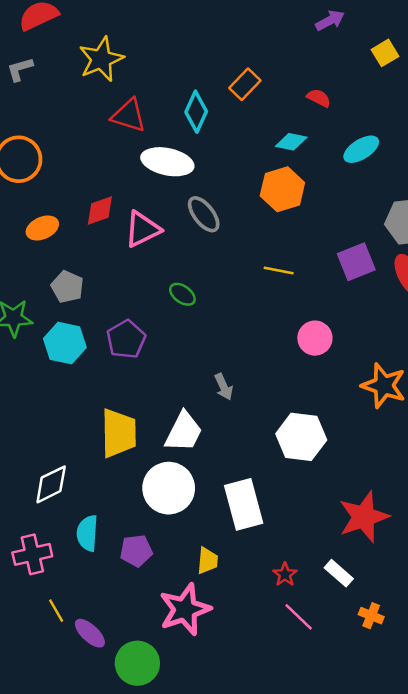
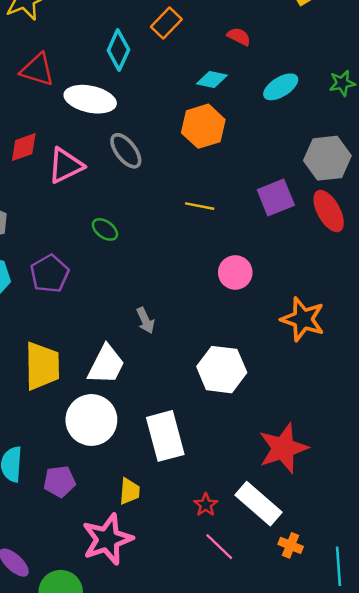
red triangle: (129, 115) -> (37, 70), moved
white rectangle: (339, 573) -> (259, 504), size x1.6

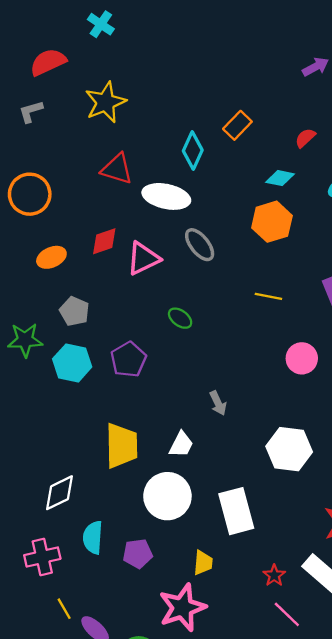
red semicircle: (239, 36) -> (305, 138), turned -70
white trapezoid: (106, 365) -> (181, 444), size x0.7

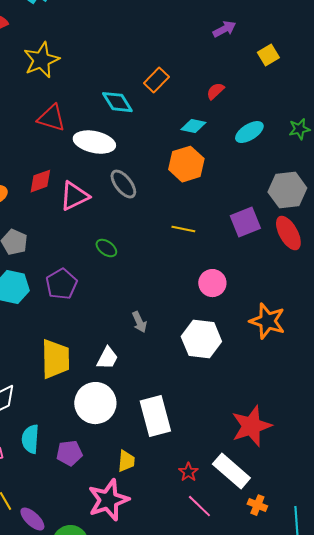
cyan diamond: (193, 151) -> (117, 102), turned -56
white hexagon: (289, 449) -> (201, 339), moved

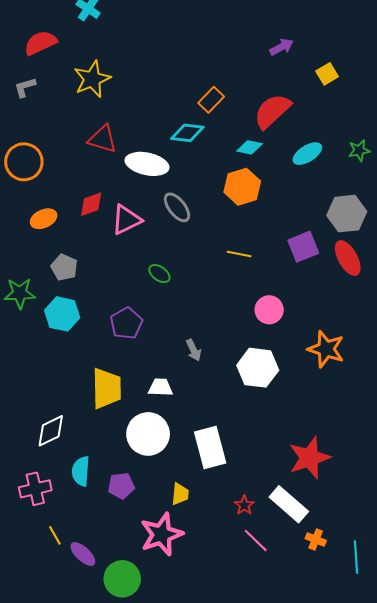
red semicircle: (215, 91) -> (272, 111), size x2.0
cyan diamond: (117, 102) -> (187, 133), moved, turned -52
purple pentagon: (61, 284) -> (126, 323), moved
white trapezoid: (107, 358) -> (160, 387), turned -115

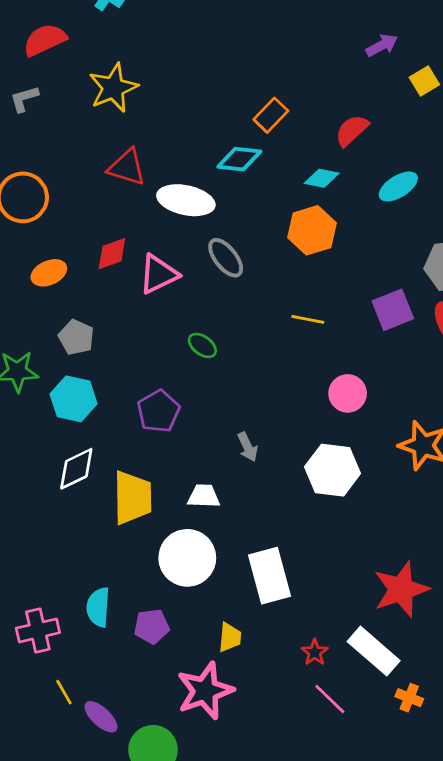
purple arrow: (282, 47) -> (382, 45), moved
red semicircle: (272, 111) -> (352, 130), size x0.7
white diamond: (51, 431) -> (76, 469), moved

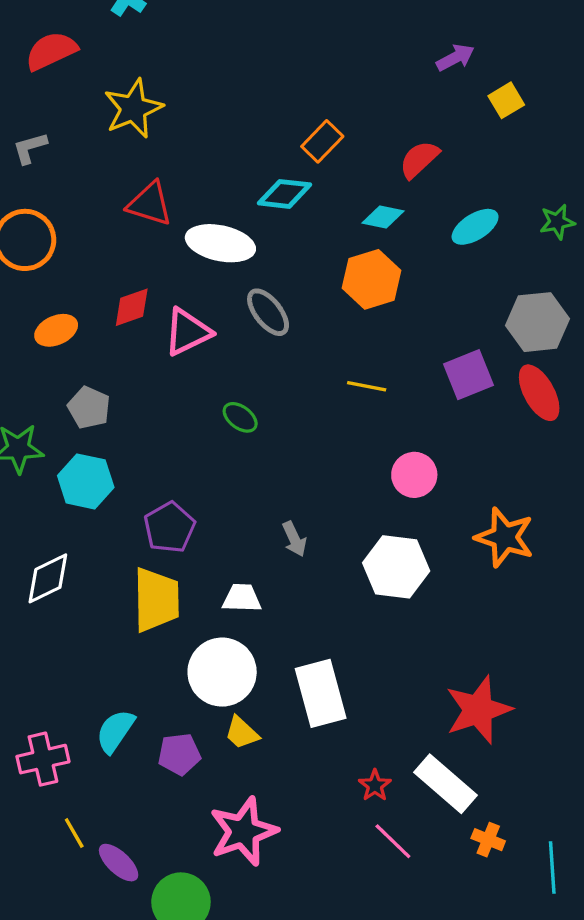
gray L-shape: (24, 99) -> (30, 148), moved
purple pentagon: (158, 411) -> (169, 527), moved
white diamond: (76, 469) -> (48, 578), moved
cyan semicircle: (98, 607) -> (115, 731), turned 30
yellow trapezoid: (230, 637) -> (242, 733), moved, turned 128

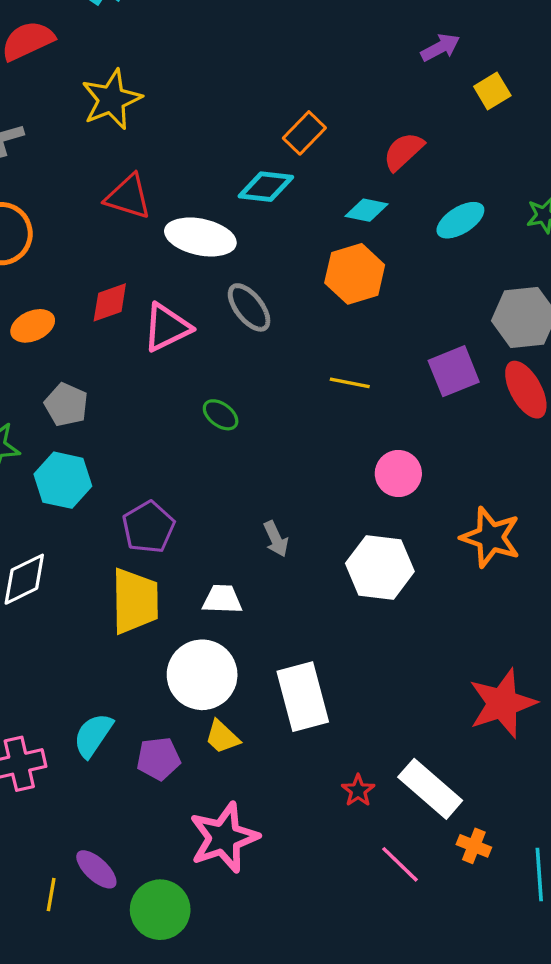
red star: (478, 710) -> (502, 703), moved
yellow line: (74, 833) -> (51, 895), moved, turned 40
pink line: (393, 841) -> (400, 864), moved

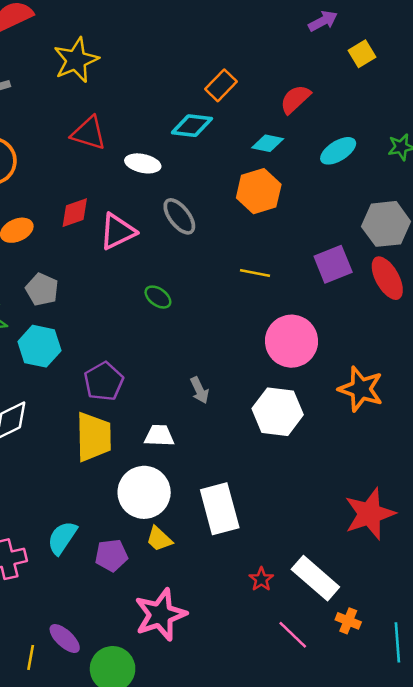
white ellipse: (200, 237) -> (143, 163), size x0.7
pink circle: (398, 473) -> (292, 341), size x1.5

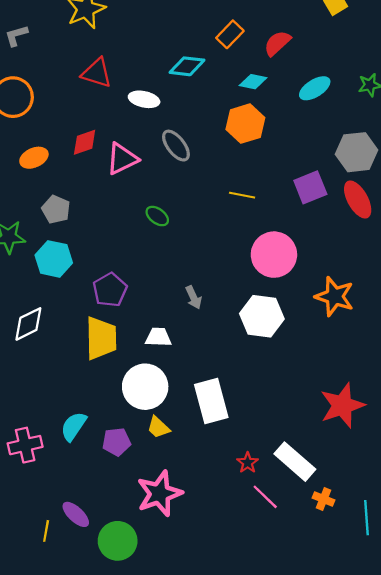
orange rectangle: (221, 85) -> (230, 34), moved
pink line: (293, 635) -> (265, 497), moved

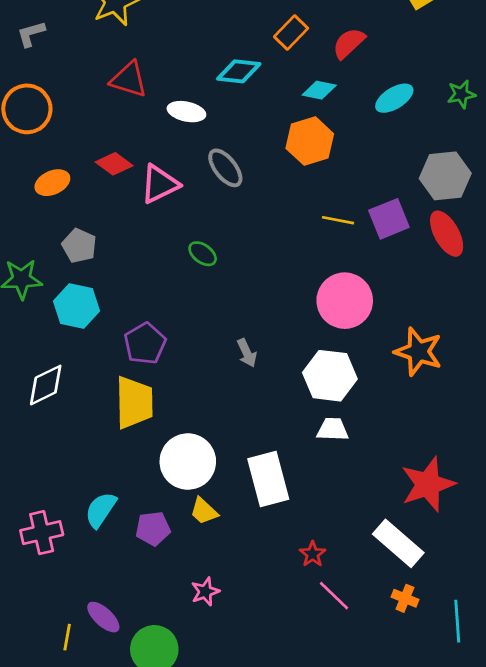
red diamond: (85, 142) -> (114, 164), turned 56
yellow line: (242, 195) -> (338, 220), moved
white trapezoid: (158, 337) -> (333, 429), moved
white rectangle: (295, 462) -> (398, 543), moved
pink star: (159, 494) -> (205, 592), size x0.5

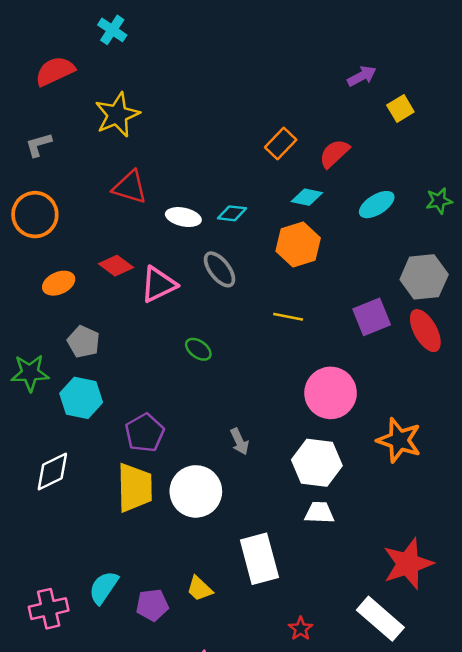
cyan diamond: (239, 71) -> (232, 213), moved, size x0.7
yellow line: (338, 220) -> (288, 317), moved
white circle: (188, 462) -> (196, 491), moved

